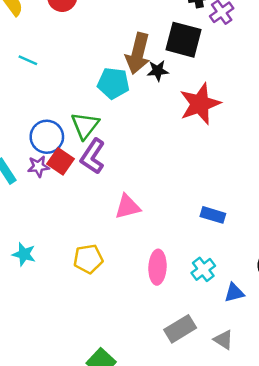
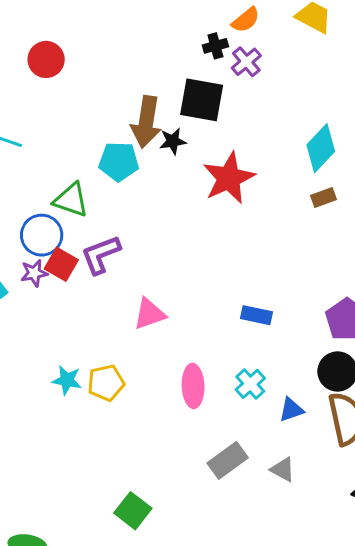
green triangle: (85, 125) -> (71, 200), moved, turned -44
purple L-shape: (93, 156) -> (101, 255), turned 40
cyan star: (24, 254) -> (67, 380), moved

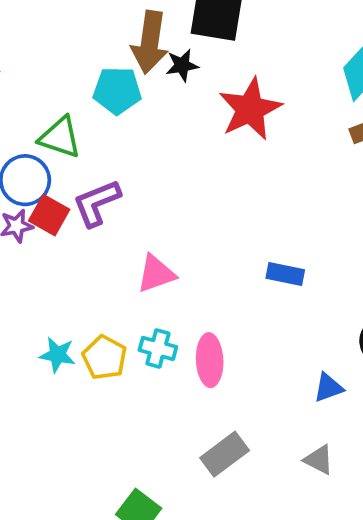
yellow pentagon: (106, 383) -> (105, 358), turned -30
cyan cross: (250, 384) -> (158, 348), moved, turned -32
gray rectangle: (228, 460) -> (225, 454), moved

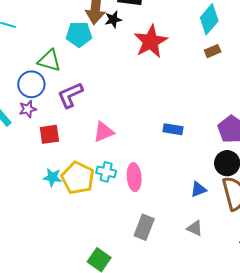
red square: (49, 215) -> (49, 134), moved, turned -35
yellow pentagon: (105, 358) -> (78, 178), size x1.4
gray rectangle: (225, 454) -> (144, 227), turned -30

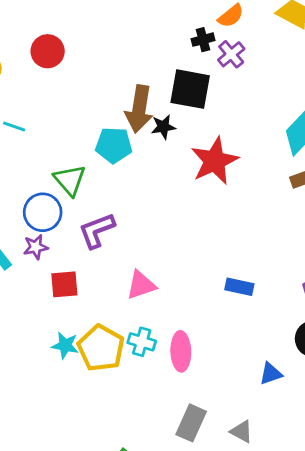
green triangle: (49, 61) -> (70, 180), turned 30
gray triangle: (195, 228) -> (242, 432), moved

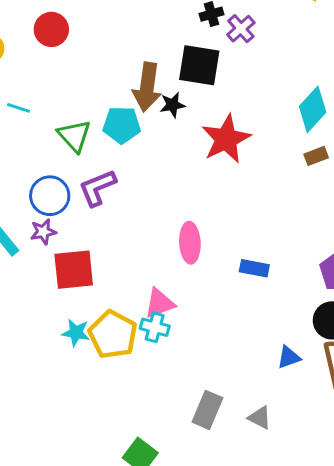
green triangle: (70, 180) -> (74, 136), moved
purple L-shape: (97, 230) -> (97, 188), moved
red square: (64, 284) -> (74, 270), size x1.4
pink triangle: (141, 285) -> (160, 303), moved
pink ellipse: (181, 351) -> (190, 243), moved

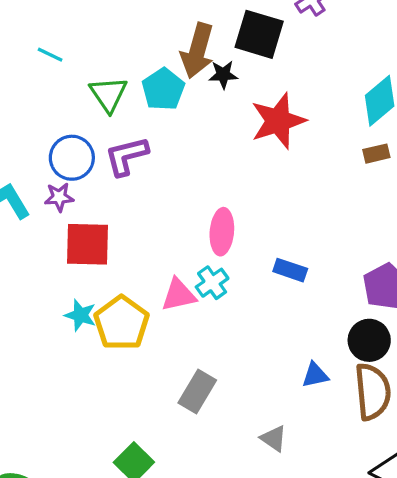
cyan pentagon: (122, 125) -> (163, 89), turned 30
cyan cross: (155, 327) -> (212, 283), moved, turned 32
gray rectangle: (207, 410) -> (197, 391), moved

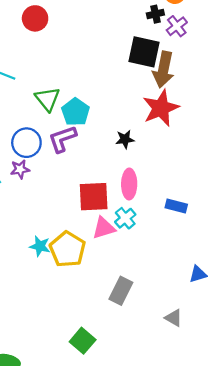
brown arrow: (197, 51) -> (163, 70), moved
black star: (223, 75) -> (125, 139), moved
cyan pentagon: (163, 89) -> (75, 112), moved
red square: (87, 244) -> (94, 197), moved

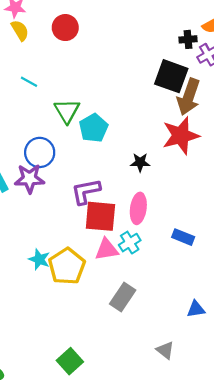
purple L-shape: (62, 139) -> (86, 191), moved
purple star: (20, 169) -> (30, 179), size x1.5
gray rectangle: (121, 291) -> (123, 297), moved

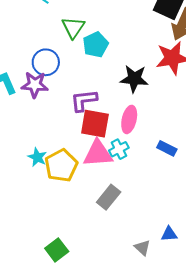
black star: (140, 162) -> (134, 79), size x1.6
pink triangle: (107, 250) -> (98, 154), size x1.4
blue triangle: (196, 309) -> (169, 234), moved

